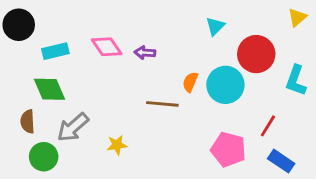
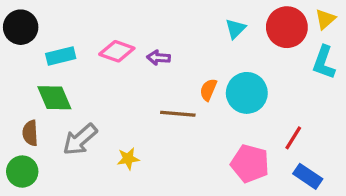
pink diamond: (107, 47) -> (117, 51), turned -36
red circle: (256, 54) -> (287, 27), moved
cyan L-shape: (296, 80) -> (324, 62), moved
green circle: (44, 157) -> (22, 172), moved

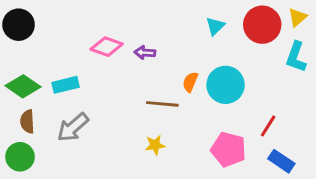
cyan rectangle: (61, 56) -> (66, 85), moved
green diamond: (54, 98) -> (23, 86), moved, turned -32
yellow star: (128, 159) -> (155, 145), moved

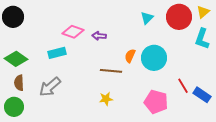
cyan rectangle: (66, 85) -> (57, 53), moved
red line: (268, 126) -> (183, 86), turned -63
blue rectangle: (281, 161) -> (202, 95), moved

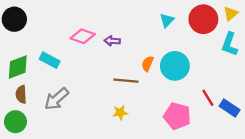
cyan rectangle: (57, 53) -> (50, 60), moved, turned 42
green diamond: (16, 59) -> (18, 67), turned -55

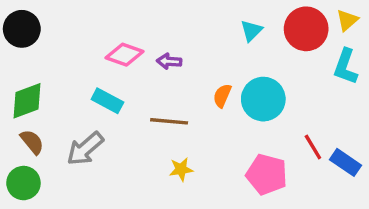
cyan rectangle: (50, 60) -> (107, 101), moved
brown line: (126, 81) -> (169, 121), moved
brown semicircle: (21, 94) -> (32, 142), turned 144

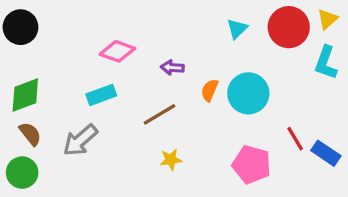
purple arrow: (169, 61) -> (172, 68), moved
cyan rectangle: (107, 101) -> (101, 95), turned -48
brown line: (169, 121) -> (159, 114), turned -36

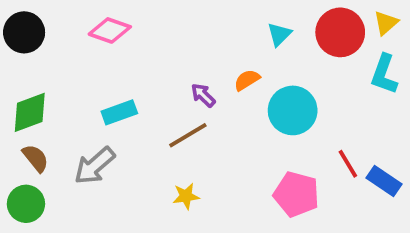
pink diamond: (117, 51) -> (110, 30), moved
purple arrow: (172, 68) -> (203, 95), moved, turned 40
orange semicircle: (210, 90) -> (247, 80), moved, turned 35
yellow star: (171, 160) -> (186, 196), moved

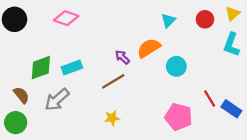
red circle: (340, 32) -> (205, 19), size x0.6
orange semicircle: (247, 80) -> (149, 48), size x1.5
cyan circle: (293, 110) -> (176, 66), size x0.7
green diamond: (30, 112) -> (41, 68), moved

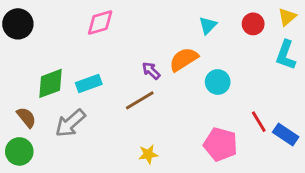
pink diamond: (66, 18) -> (100, 22), moved, turned -35
yellow star: (112, 118) -> (148, 154), moved

